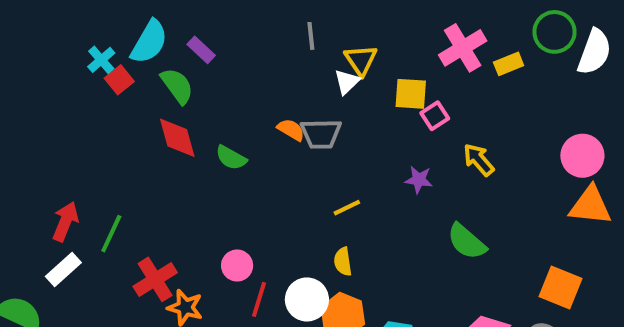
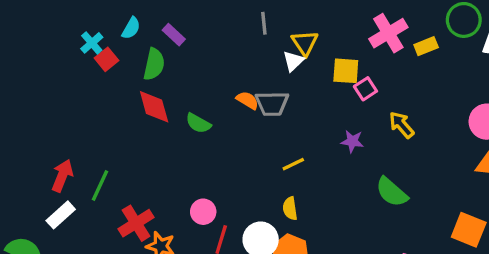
cyan semicircle: (149, 42) -> (131, 28), size x0.6
green semicircle: (177, 86) -> (154, 64), turned 48

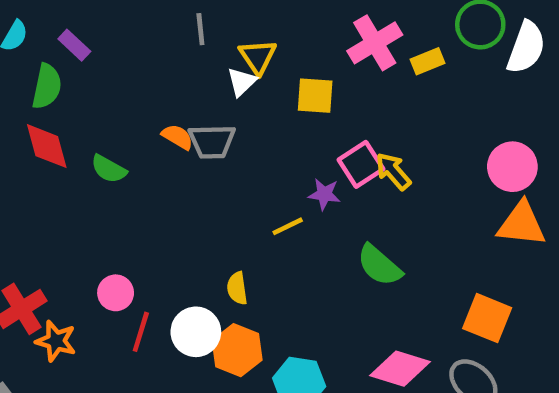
pink square: (365, 89) -> (361, 164), moved, size x1.4
yellow line: (293, 164) -> (288, 226), moved

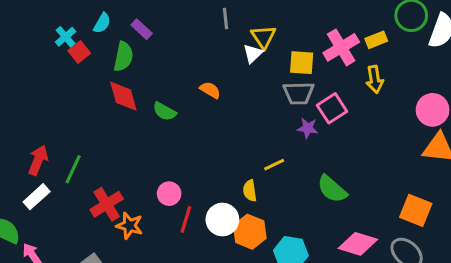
pink cross: (375, 43) -> (341, 47), moved
gray trapezoid: (212, 141) -> (299, 93), moved
yellow arrow: (393, 171) -> (375, 79), moved, turned -148
yellow line: (288, 226) -> (274, 165), moved
green semicircle: (379, 265) -> (332, 189), moved

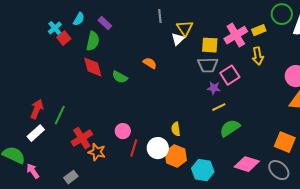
yellow line: (274, 165) -> (219, 107), moved
green semicircle: (332, 189) -> (230, 128), turned 105

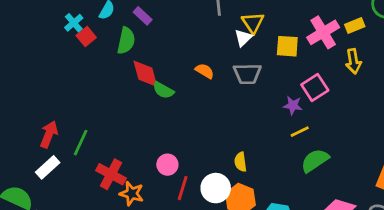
gray trapezoid: (208, 65) -> (247, 74), moved
red diamond: (93, 67) -> (145, 74), moved
red cross: (82, 138) -> (111, 174), turned -30

